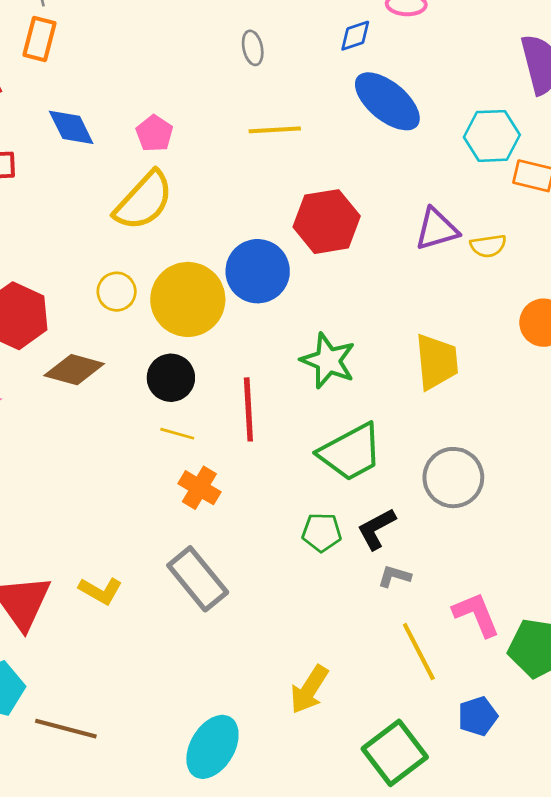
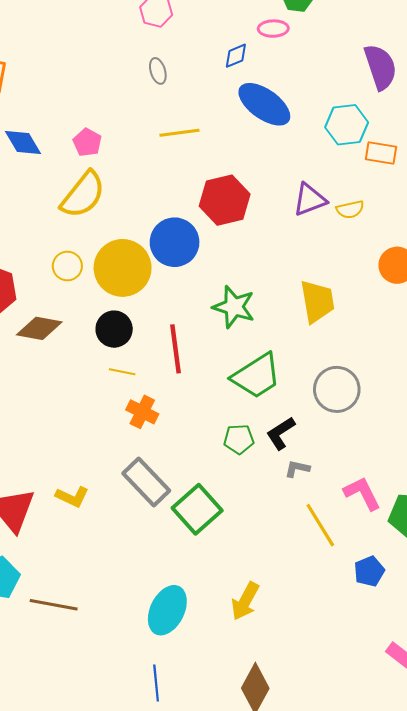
yellow arrow: (309, 689) -> (245, 601), moved
green square: (395, 753) -> (197, 509), moved

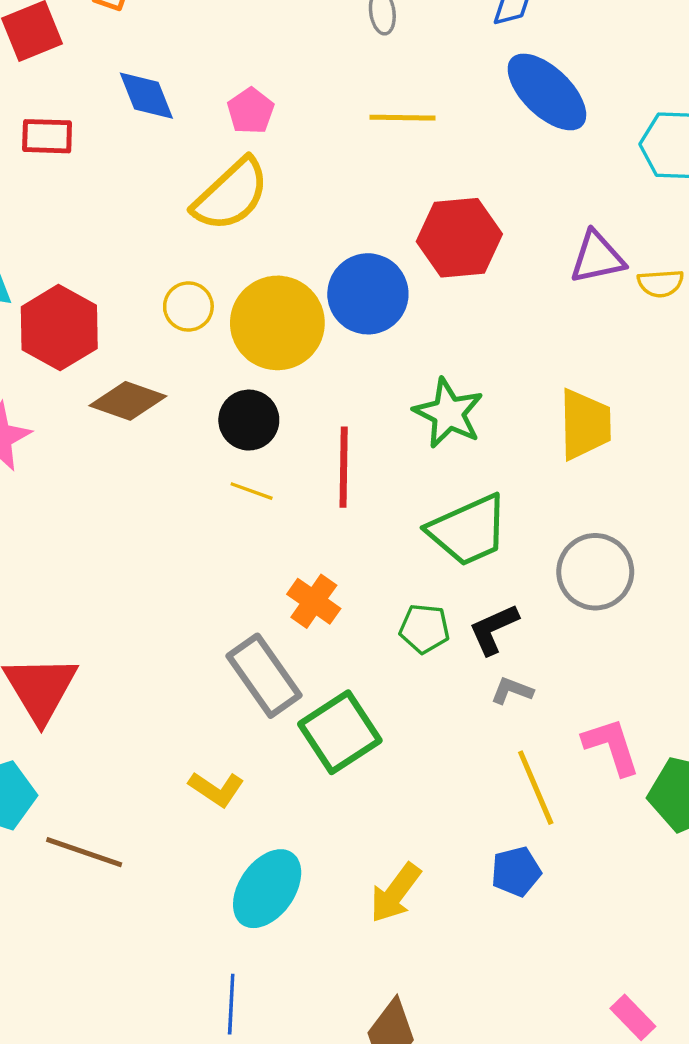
orange cross: (142, 412) -> (314, 601), moved
yellow L-shape: (72, 497) -> (216, 789), moved
blue pentagon: (369, 571) -> (516, 872), moved

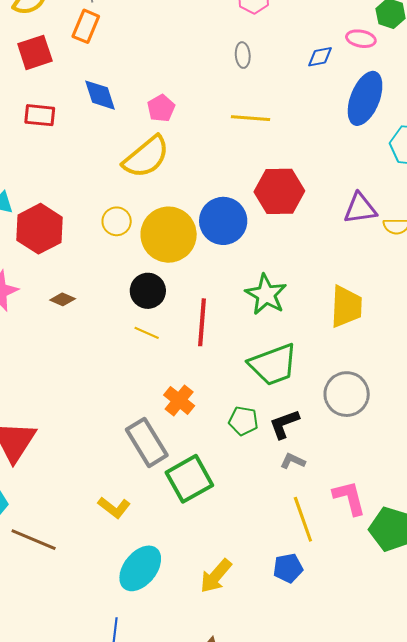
blue ellipse: (547, 92) -> (365, 98), moved, turned 64
brown diamond: (128, 401) -> (63, 299), moved, size x0.6

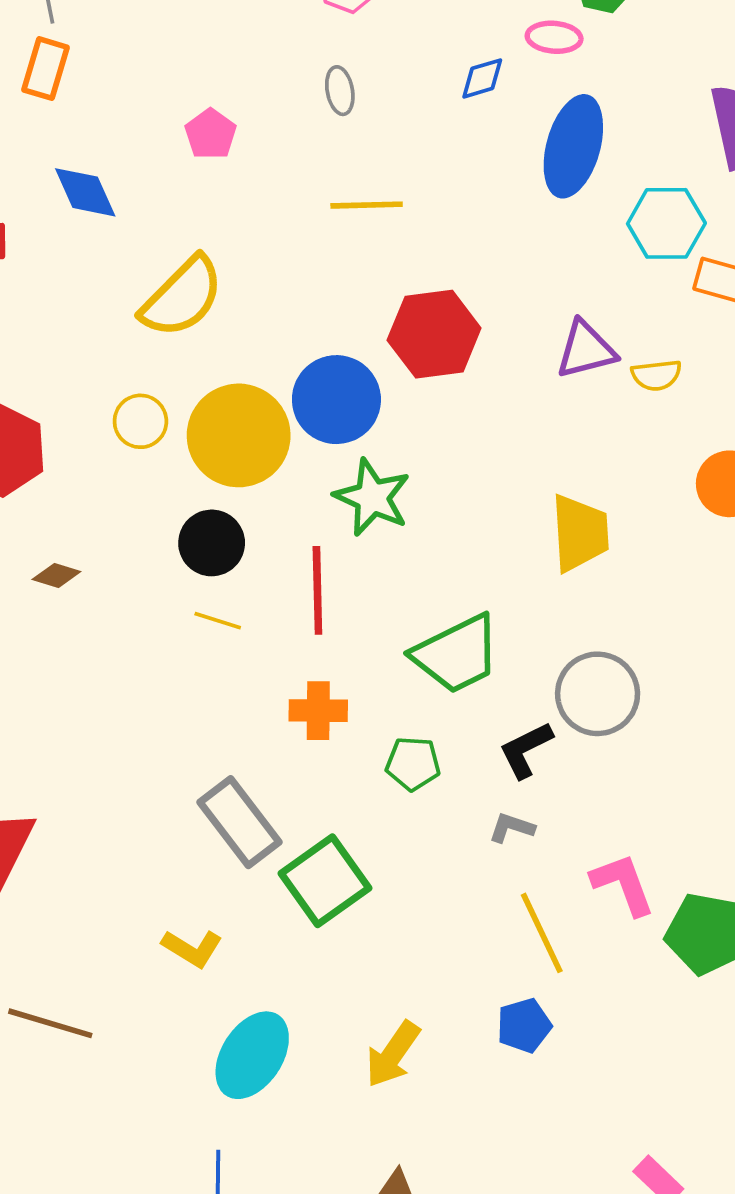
pink pentagon: (161, 108) -> (211, 134), moved
green star: (266, 295) -> (372, 497), moved
orange cross: (179, 400) -> (318, 711), moved, turned -32
black L-shape: (284, 424) -> (526, 750), moved

